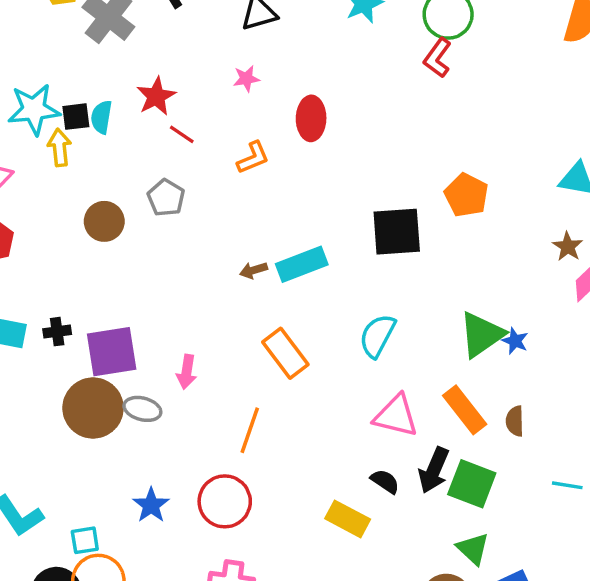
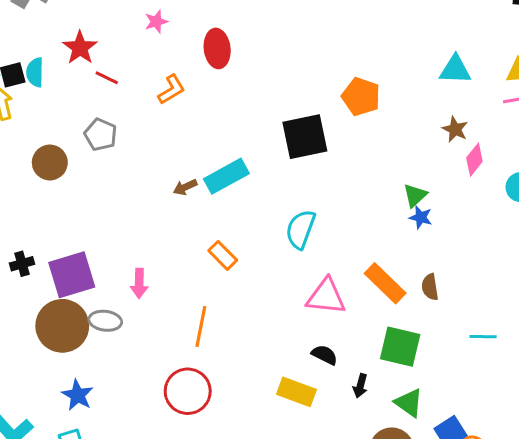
green triangle: (481, 335) -> (415, 195), moved, size x0.6
orange rectangle: (285, 353) -> (223, 255), size x0.7
black arrow: (434, 470) -> (360, 386), moved, size x0.6
blue star: (151, 505) -> (78, 395), moved

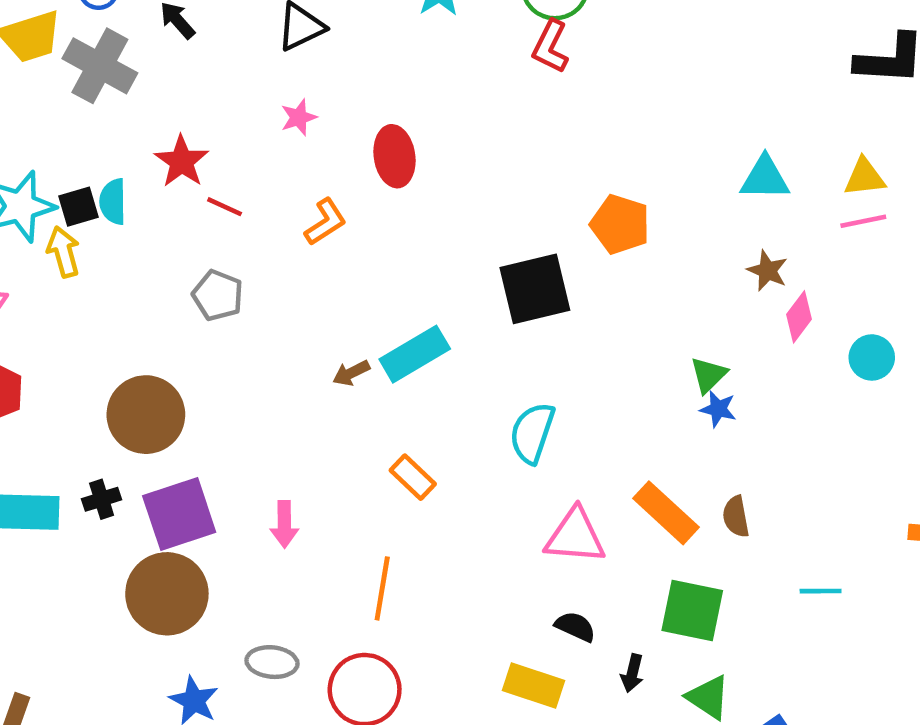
brown circle: (50, 162) -> (146, 415), moved, size x1.4
gray ellipse: (105, 321) -> (272, 662), moved

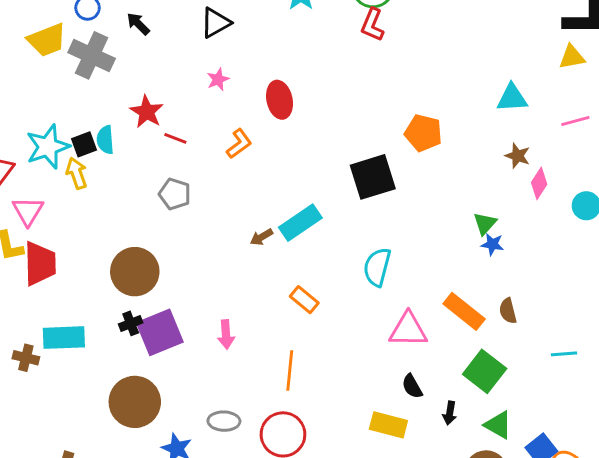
yellow triangle: (865, 177) -> (572, 57), moved
black cross: (102, 499) -> (131, 323), moved
brown circle: (167, 594) -> (135, 402), moved
green square: (692, 610) -> (485, 371), turned 30
black semicircle: (575, 627) -> (412, 386), turned -140

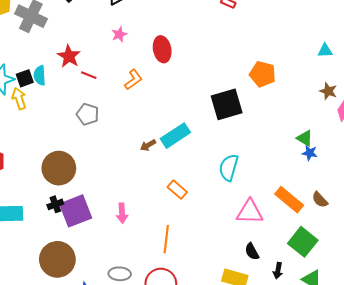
cyan triangle: (512, 98) -> (325, 51), size x0.7
green triangle: (485, 223) -> (305, 138), turned -42
brown semicircle: (508, 311) -> (320, 200), turned -30

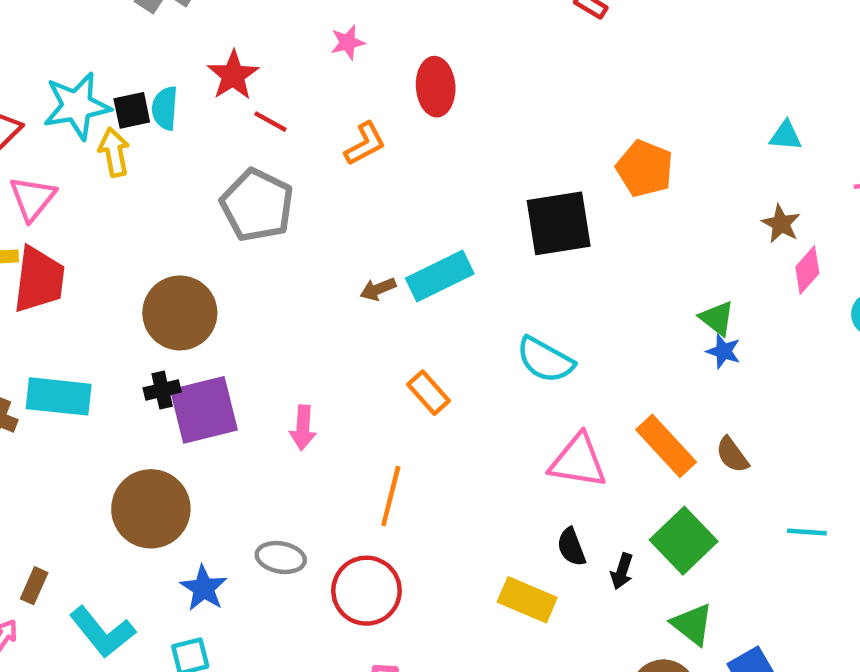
gray pentagon: (88, 114) -> (257, 205), size x1.5
cyan semicircle: (229, 168) -> (545, 360), turned -84
black arrow: (278, 271) -> (622, 571), moved

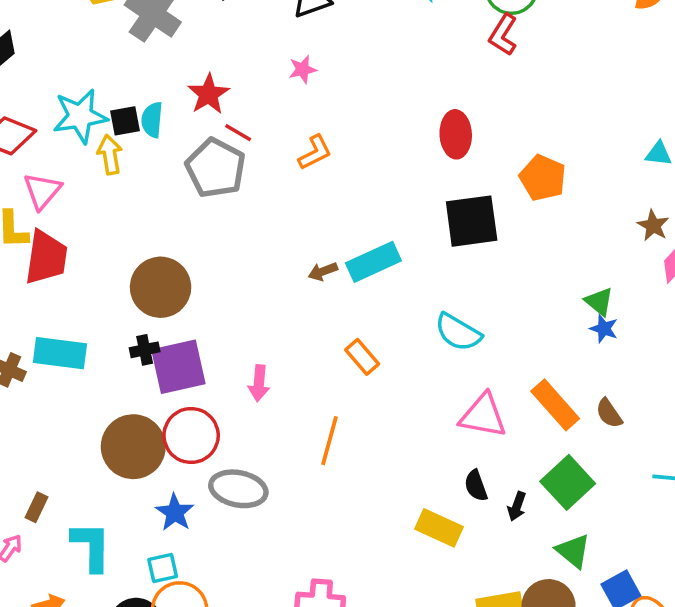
red ellipse: (436, 87) -> (456, 134), moved
gray pentagon: (257, 205) -> (216, 168), moved
gray ellipse: (281, 557) -> (238, 489), size x1.4
red circle: (366, 591) -> (191, 435), moved
cyan L-shape: (102, 632) -> (91, 546), turned -142

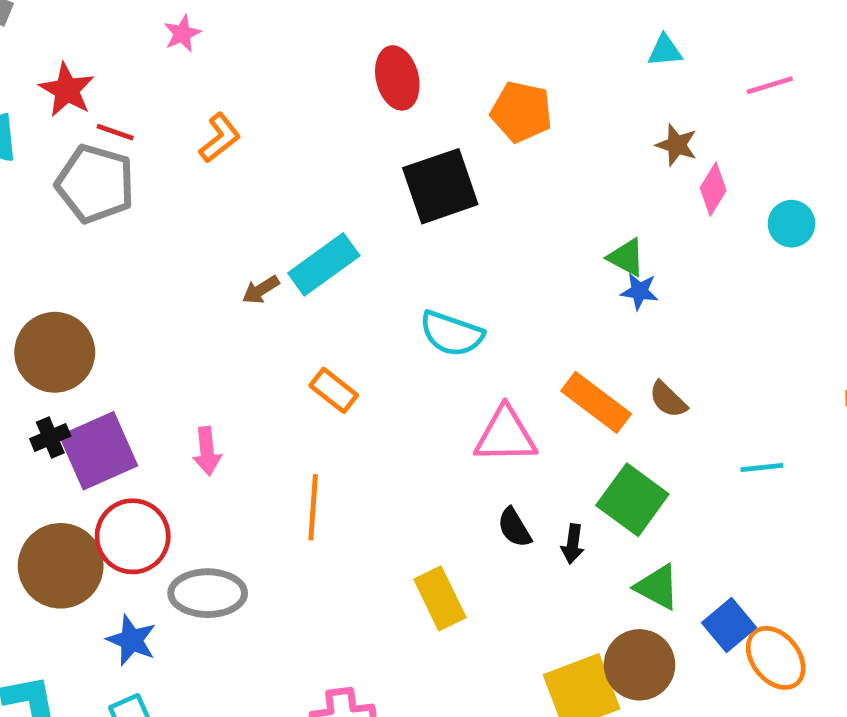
yellow rectangle: (439, 528) -> (440, 598), moved, turned 51

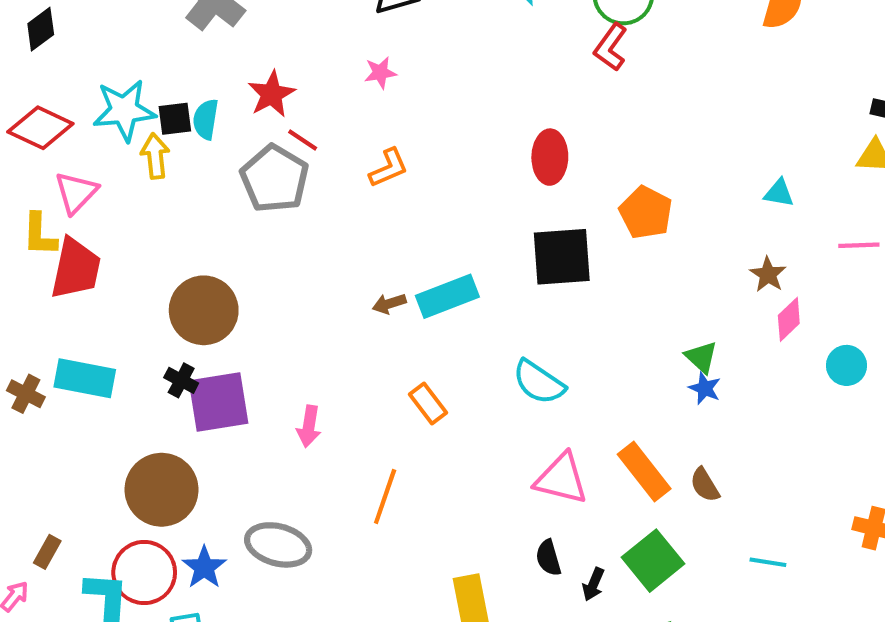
black cross: (50, 437) -> (181, 380), turned 36
red circle: (133, 536) -> (144, 572), moved

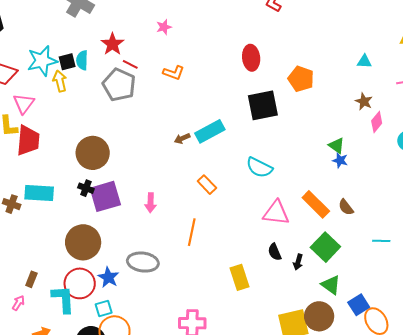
orange L-shape: (389, 168) -> (174, 73), turned 50

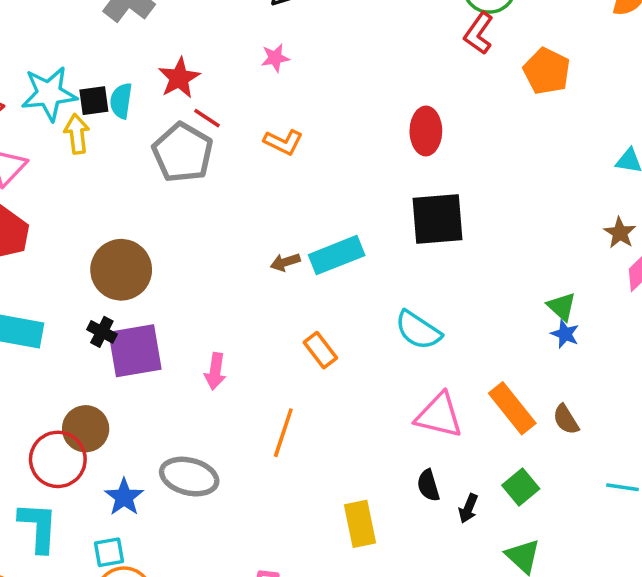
orange pentagon: (301, 79) -> (547, 71), moved
brown circle: (83, 242) -> (86, 429), size x0.7
green square: (325, 247) -> (521, 487), size x0.7
red circle: (80, 283) -> (58, 459), moved

